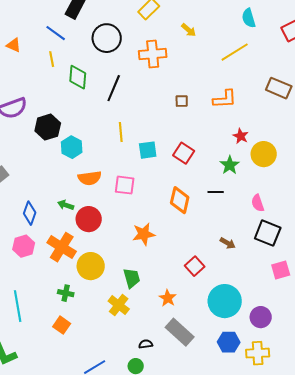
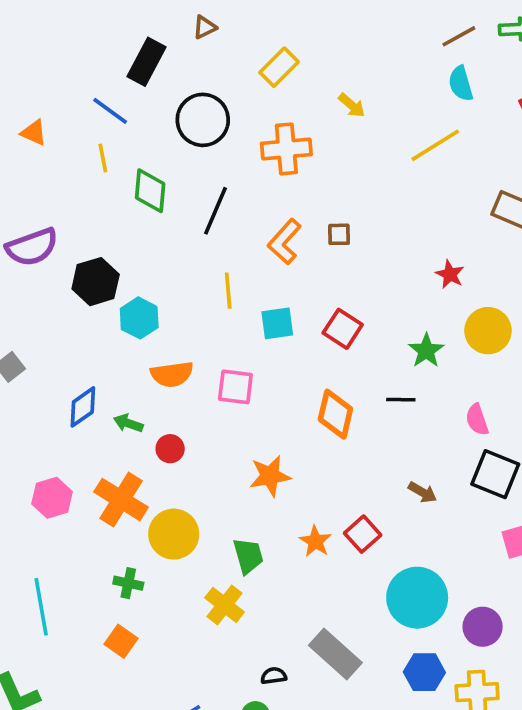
orange L-shape: (225, 99) -> (285, 242), moved, turned 135
red star: (241, 136) -> (450, 274), moved
blue diamond: (30, 213) -> (83, 407), moved, turned 35
red circle: (89, 219) -> (170, 449), size x0.6
orange star: (168, 298) -> (315, 541), moved

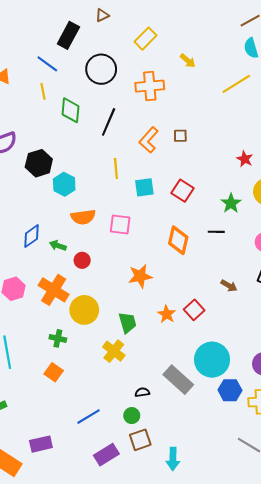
cyan circle: (417, 598) -> (212, 360), moved

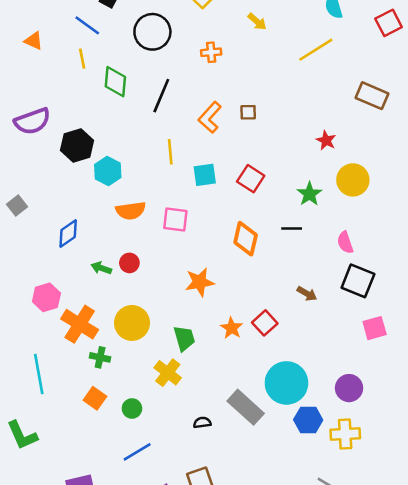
orange cross: (150, 86) -> (211, 52), size x0.6
green arrow: (58, 246) -> (101, 268), moved
orange cross: (54, 290) -> (80, 324), moved
green circle: (132, 416) -> (132, 408), moved

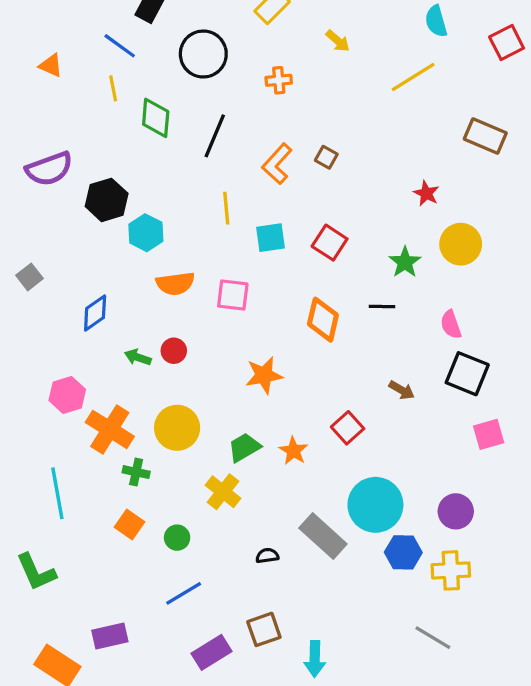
brown square: (248, 112) -> (326, 157), turned 30
orange star: (232, 328) -> (293, 451), moved
green trapezoid: (184, 338) -> (244, 447), turned -104

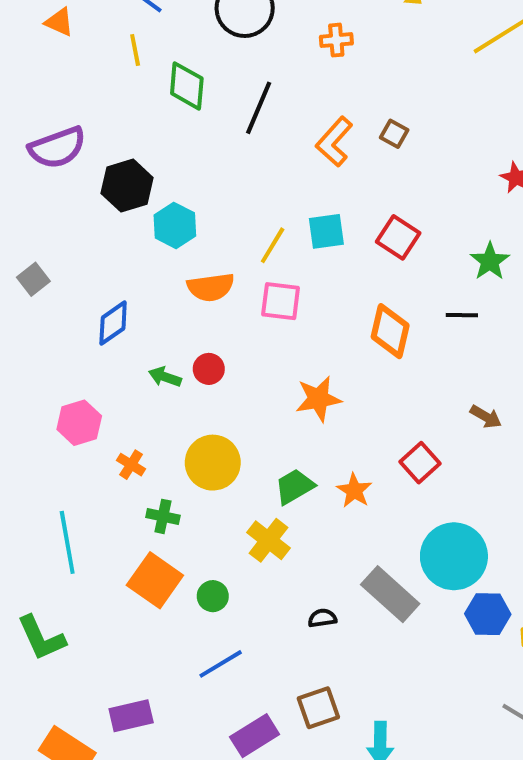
yellow line: (226, 208) -> (273, 245), moved, turned 36
orange cross: (110, 429) -> (131, 465), size x0.5
orange square: (130, 524) -> (155, 580), size x1.5

